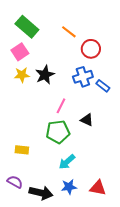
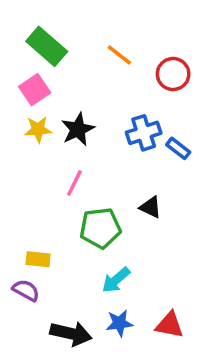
red circle: (91, 49) -> (173, 74), moved
pink line: (61, 106) -> (74, 183), moved
purple semicircle: (15, 182) -> (26, 290), moved

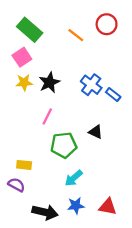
red circle: (173, 74) -> (107, 24), moved
blue cross: (144, 133) -> (91, 85), turned -35

